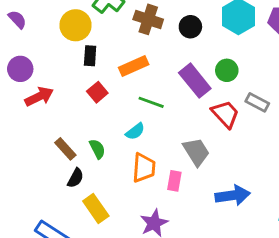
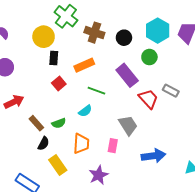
green circle: (227, 70) -> (149, 57), moved
red arrow: (39, 97) -> (14, 102), moved
green semicircle: (97, 149) -> (59, 123), turned 96
orange trapezoid: (144, 168) -> (81, 144), moved

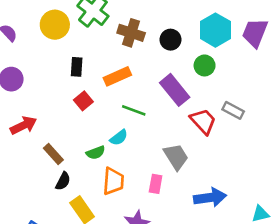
yellow circle: (44, 37) -> (55, 25), moved
green semicircle: (59, 123) -> (96, 153), moved

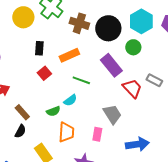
black circle: (171, 40) -> (108, 28), size x1.6
black semicircle: (63, 181) -> (20, 131), moved

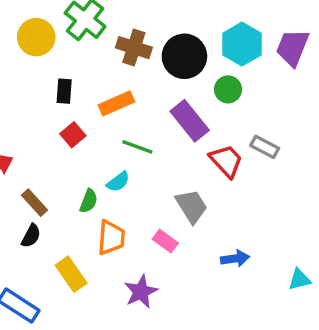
green semicircle: (53, 111) -> (89, 201), turned -48
pink rectangle: (97, 134) -> (165, 241), turned -64
blue arrow: (137, 144) -> (235, 259), size x0.7

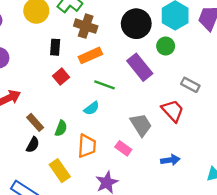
brown cross: (134, 48) -> (86, 26), moved
red trapezoid: (226, 161) -> (173, 111), moved
green semicircle: (89, 201) -> (61, 128), moved

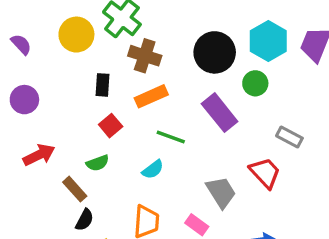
green semicircle: (61, 128) -> (98, 163), moved, turned 49
black semicircle: (33, 145) -> (85, 220), moved

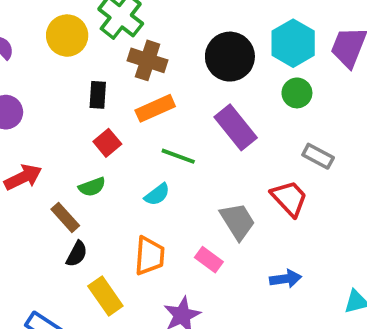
green circle: (255, 83) -> (297, 93), moved

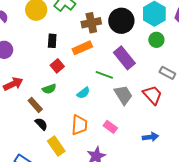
brown cross: (148, 60) -> (91, 23), moved, turned -30
green line: (178, 156) -> (104, 75), moved
gray trapezoid: (238, 221) -> (123, 95), moved
black semicircle: (77, 254) -> (41, 124), turned -72

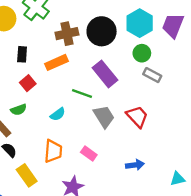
gray rectangle: (167, 73) -> (152, 75), moved

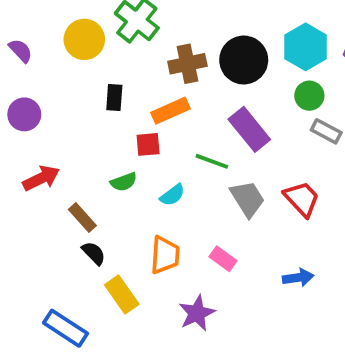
red square: (28, 83) -> (148, 144), moved, turned 35
green semicircle: (19, 110) -> (124, 182), moved

